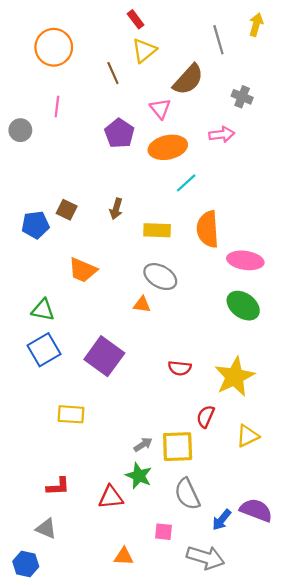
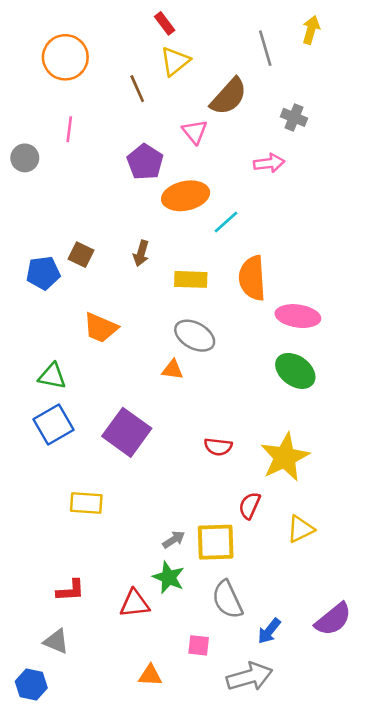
orange ellipse: (168, 147) -> (186, 196), moved
purple semicircle: (256, 510) -> (333, 619), moved, turned 120
gray arrow: (206, 558) -> (250, 677), turned -33

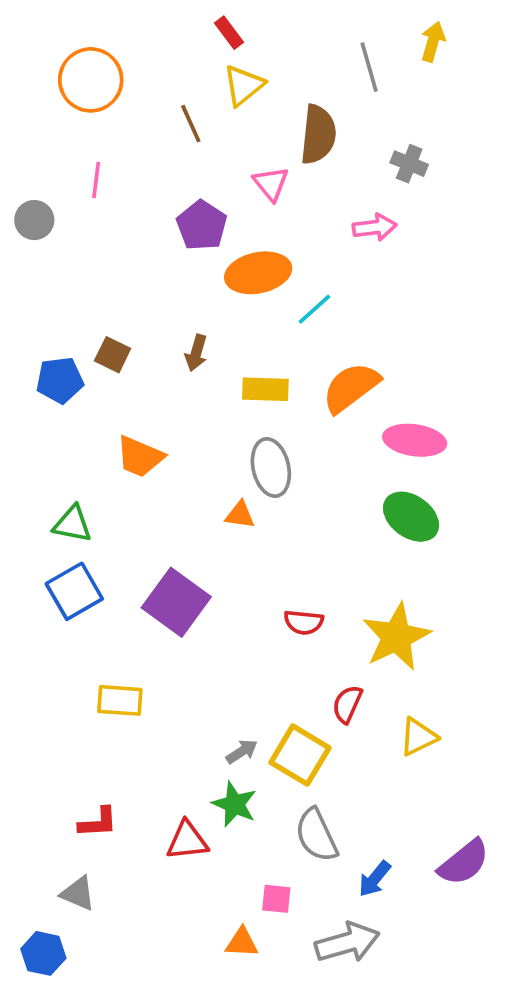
brown semicircle: (229, 96) -> (318, 134), turned -36
orange semicircle: (252, 278) -> (351, 387), turned 57
gray ellipse: (195, 336) -> (271, 468), turned 48
yellow square: (216, 542) -> (300, 755), turned 33
orange triangle: (150, 675) -> (242, 943), moved

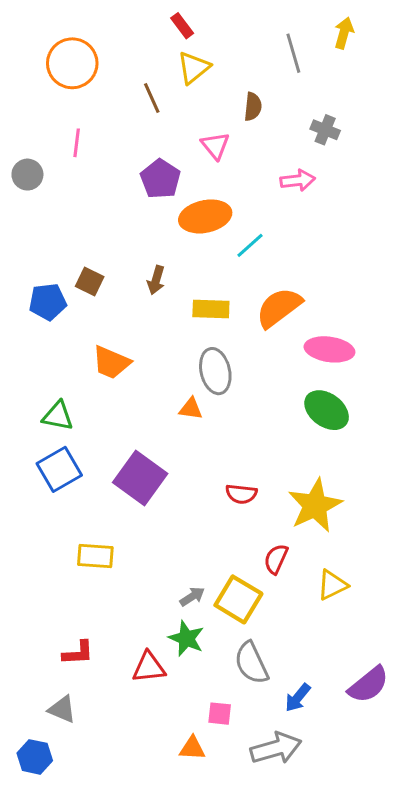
brown semicircle: (318, 134) -> (253, 107), size x0.6

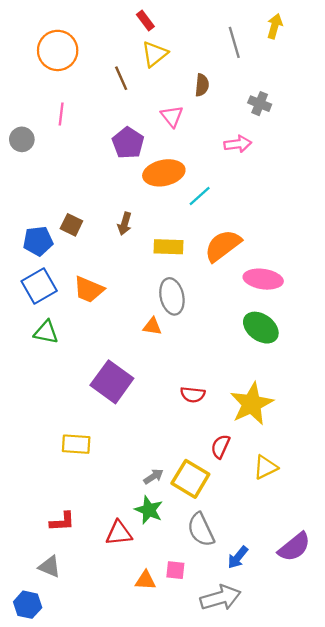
blue square: (59, 469) -> (39, 286), moved
orange triangle: (192, 748) -> (145, 580), moved

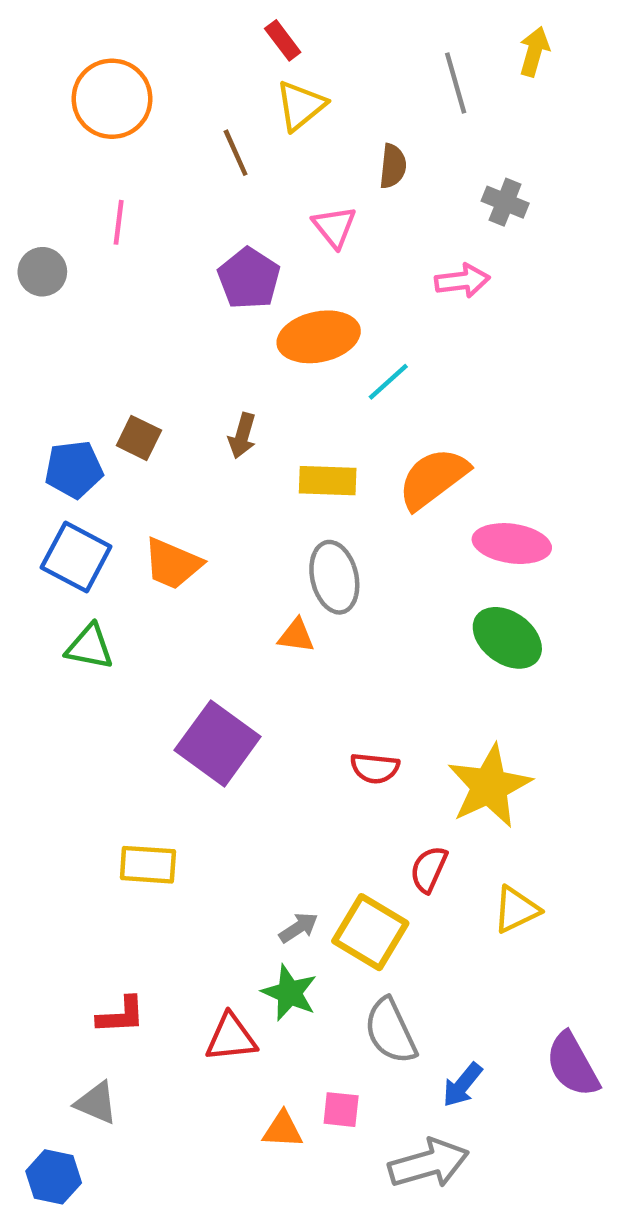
blue square: (39, 286) -> (76, 557), turned -32
purple semicircle: (294, 547) -> (572, 1065), turned 100

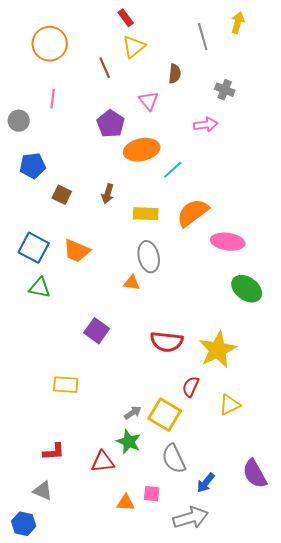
blue pentagon: (74, 469) -> (33, 166), moved
green ellipse: (507, 638) -> (247, 289), moved
purple square: (218, 743) -> (97, 331), size x0.7
red semicircle: (375, 768) -> (167, 342), size x1.5

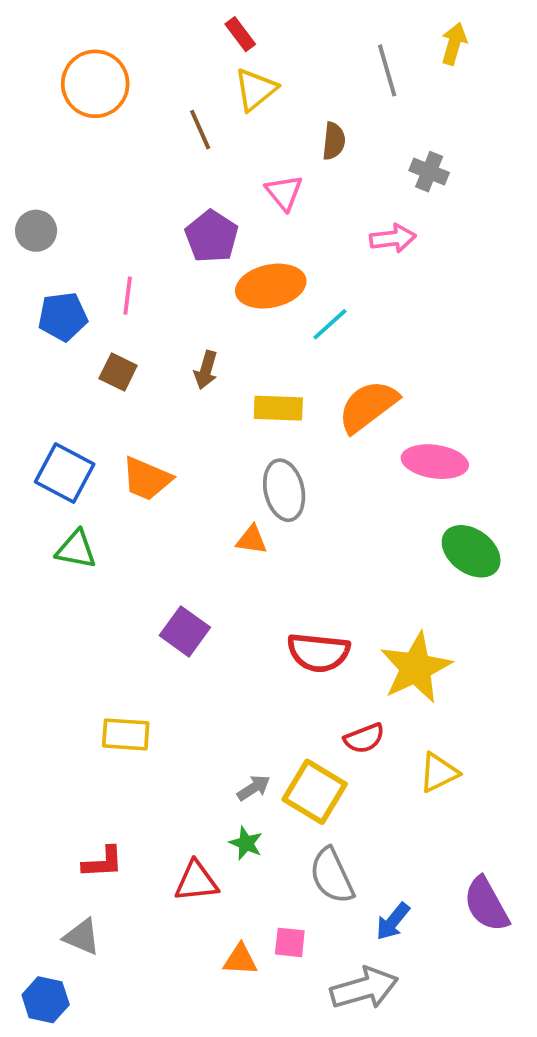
pink line: (53, 99) -> (128, 296), moved
red semicircle: (191, 387) -> (364, 738), turned -135
green star: (129, 442) -> (246, 843), size x0.7

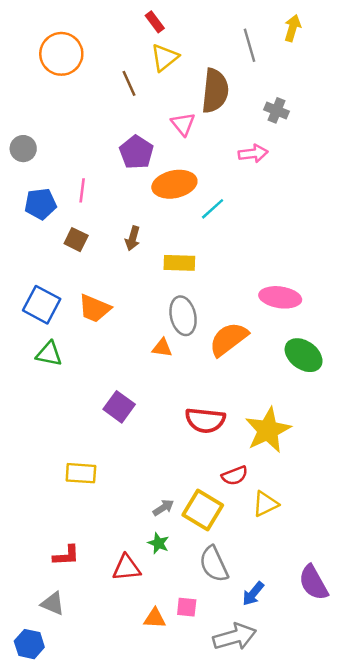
brown semicircle: (334, 141) -> (215, 91), size x1.8
orange semicircle: (368, 406) -> (229, 339), moved
yellow triangle: (439, 773) -> (265, 504), moved

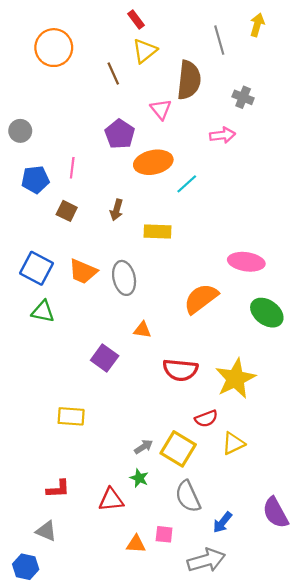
gray ellipse: (183, 316) -> (124, 278), moved
orange triangle: (162, 348) -> (142, 330), moved

